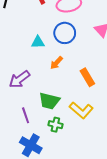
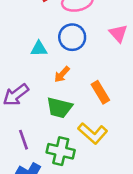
green trapezoid: (49, 101) -> (59, 108), moved
green cross: (55, 125) -> (61, 151), size x1.5

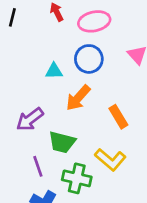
orange arrow: (62, 74) -> (78, 98), size x1.5
green trapezoid: (59, 108) -> (62, 142), moved

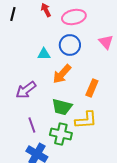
orange rectangle: (118, 117) -> (92, 88), turned 54
green trapezoid: (62, 142) -> (62, 107), moved
yellow L-shape: (110, 160) -> (86, 120), turned -45

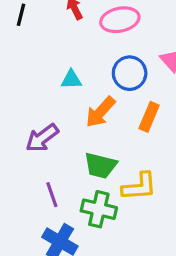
blue circle: (70, 45) -> (130, 73), moved
orange rectangle: (92, 88) -> (149, 117), moved

